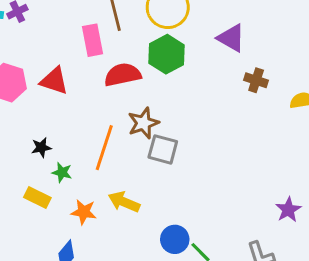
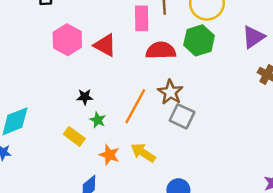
purple triangle: (231, 38) -> (253, 37), turned 45
brown star: (143, 123) -> (170, 92), turned -30

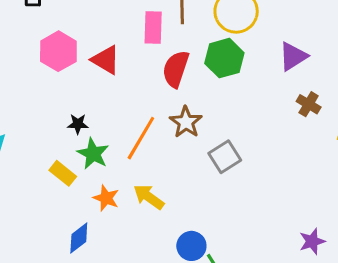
red semicircle: (161, 50) -> (176, 69), turned -72
gray square: (182, 116) -> (225, 157), moved, turned 30
green star: (98, 120) -> (93, 154), size x1.5

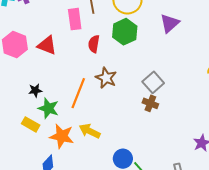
red semicircle: (176, 69) -> (94, 44), size x0.7
brown cross: (309, 104) -> (150, 103), moved
gray square: (225, 157) -> (153, 82), moved
orange star: (106, 198) -> (62, 136), size x1.4

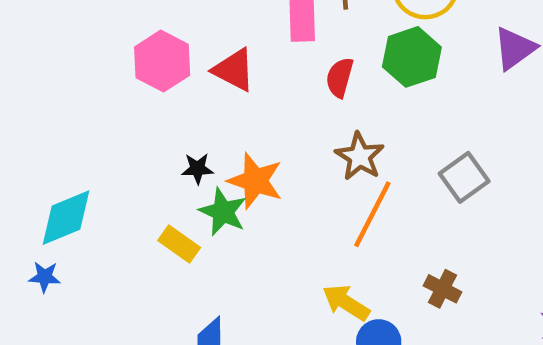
orange line: (78, 93) -> (372, 214), moved
brown cross: (150, 103) -> (443, 289), moved
yellow arrow: (90, 131) -> (346, 303), moved
orange star: (62, 136) -> (255, 181), moved

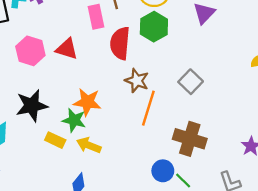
red semicircle: (340, 77) -> (120, 43), size x1.6
black star: (197, 169) -> (32, 106), moved, size x2.0
brown cross: (443, 289) -> (190, 139), size x1.8
yellow arrow: (346, 303) -> (89, 145), moved

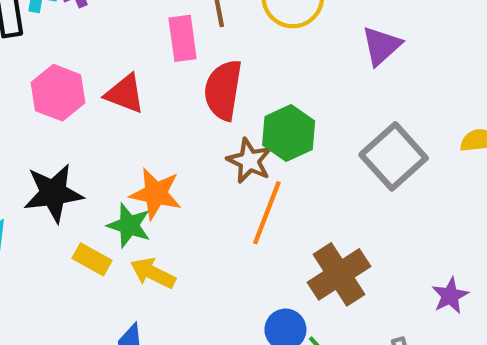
green hexagon: (154, 27) -> (289, 133), moved
gray square: (191, 82) -> (394, 156), moved, size x1.4
brown cross: (190, 139) -> (339, 274), turned 36

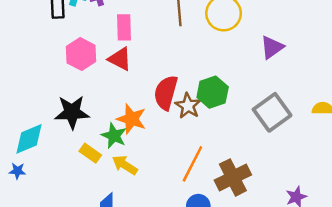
pink rectangle: (183, 38) -> (124, 27), moved
red semicircle: (223, 90) -> (166, 93), moved
orange line: (267, 213) -> (192, 164), moved

